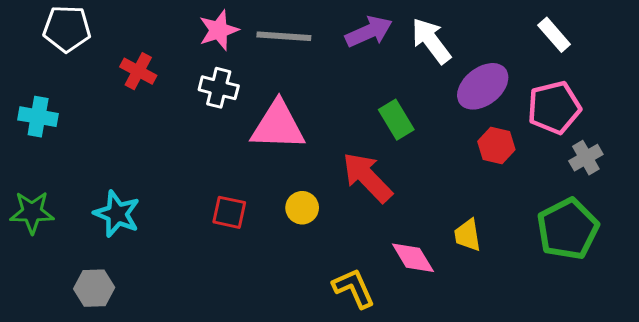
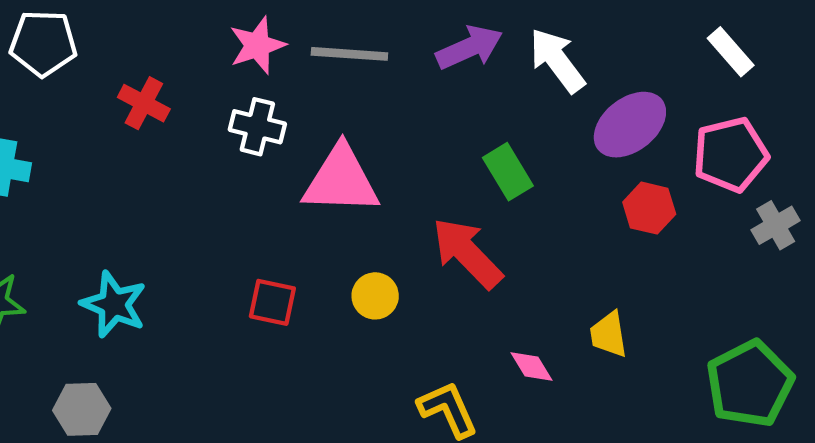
green pentagon: (568, 229) -> (750, 384), moved
pink diamond: (413, 258) -> (531, 367), size x0.7

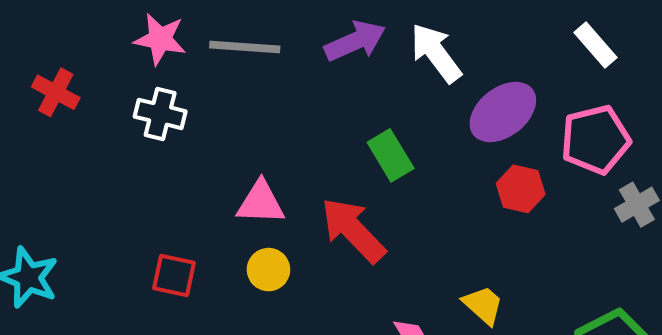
pink star: (257, 45) -> (160, 39), turned 30
pink triangle: (341, 180) -> (261, 203), moved, size x0.7
yellow trapezoid: (609, 334) -> (483, 305), turned 141

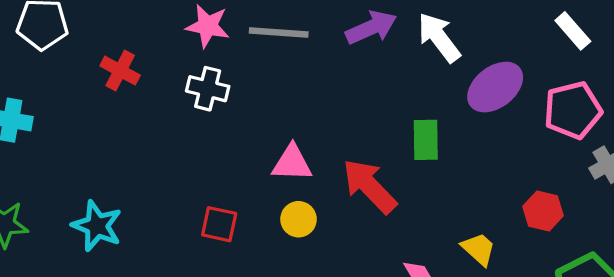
green rectangle: (391, 155) -> (426, 140), moved, turned 30
red hexagon: (521, 189) -> (543, 211), moved

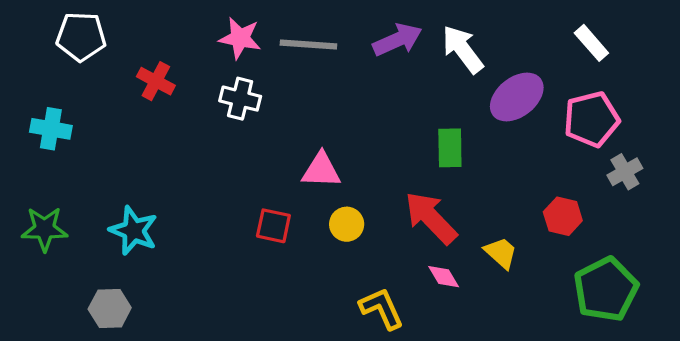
red arrow: (370, 186) -> (431, 218), moved
yellow circle: (299, 219) -> (347, 224), moved
red square: (219, 224) -> (273, 226), moved

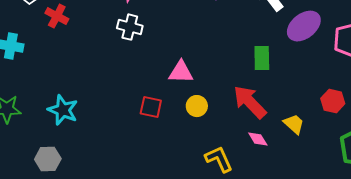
red cross: (156, 81) -> (57, 16), moved

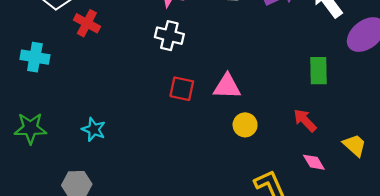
red arrow: (250, 102) -> (305, 120), size x0.6
red square: (151, 107) -> (182, 89), moved
cyan star: (63, 110) -> (94, 129), size x0.7

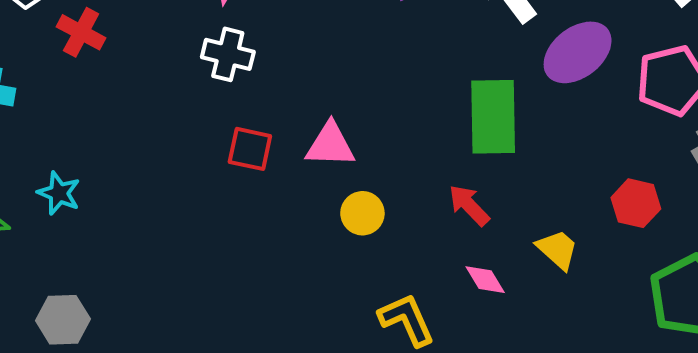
green rectangle: (319, 71) -> (493, 117), size x1.5
cyan star: (94, 129) -> (59, 193), moved

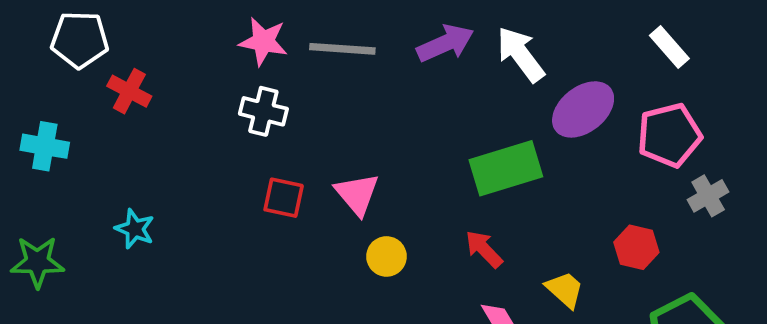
green rectangle: (493, 117) -> (506, 168), turned 74
pink triangle: (330, 145) -> (357, 194), turned 48
cyan star: (59, 193) -> (135, 229), moved

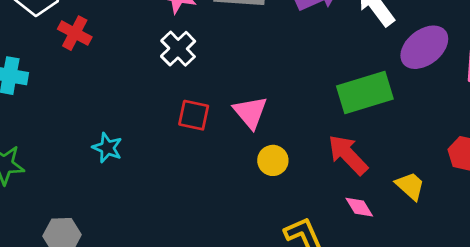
white cross: (263, 111) -> (178, 49), turned 32
cyan star: (135, 229) -> (107, 148), moved
red arrow: (484, 249) -> (348, 155), size x1.4

